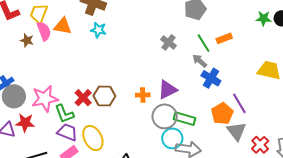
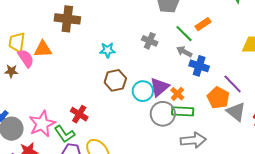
cyan star: (98, 30) -> (107, 50), moved
orange cross: (143, 95) -> (177, 94), moved, turned -32
brown hexagon: (104, 96) -> (115, 80), moved
cyan circle: (172, 138) -> (143, 91), moved

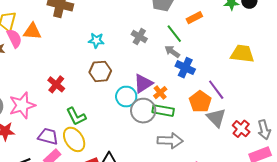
orange rectangle: (203, 24) -> (194, 18), moved
cyan circle: (143, 91) -> (126, 97), moved
red cross: (79, 114) -> (56, 84), moved
green L-shape: (65, 134) -> (76, 116), moved

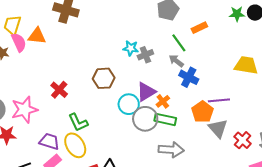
gray cross: (139, 37) -> (145, 55), moved, turned 35
cyan star: (96, 40) -> (131, 48), moved
purple line: (216, 90) -> (219, 100), turned -60

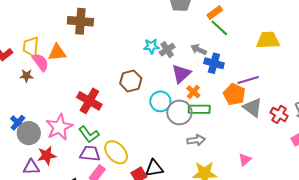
green line: (179, 43) -> (219, 28), moved
red cross: (59, 90) -> (89, 101), size x1.4
purple triangle: (146, 92) -> (181, 74), moved
green L-shape: (78, 122) -> (89, 134), moved
gray arrow: (171, 150) -> (196, 140), moved, size x0.7

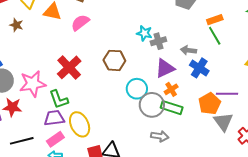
gray arrow: (199, 50) -> (188, 50), turned -35
pink semicircle: (41, 62) -> (80, 23), moved, turned -108
purple trapezoid: (90, 153) -> (54, 118), turned -30

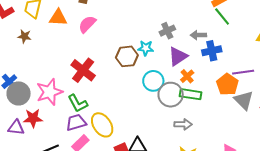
cyan star: (144, 33) -> (146, 48), moved
blue cross: (199, 68) -> (212, 51), turned -36

